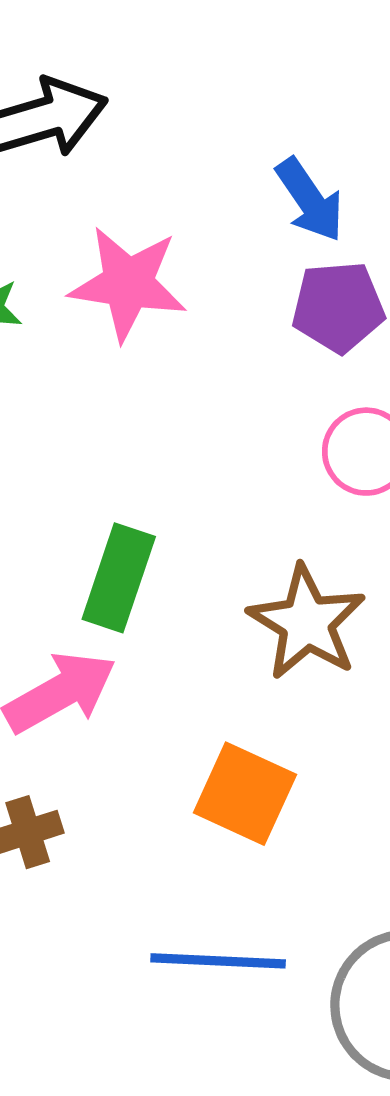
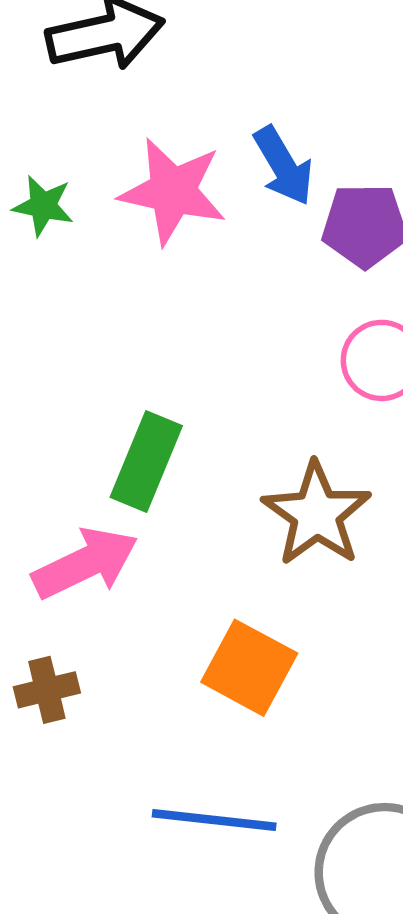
blue arrow: (310, 200) -> (283, 166), moved

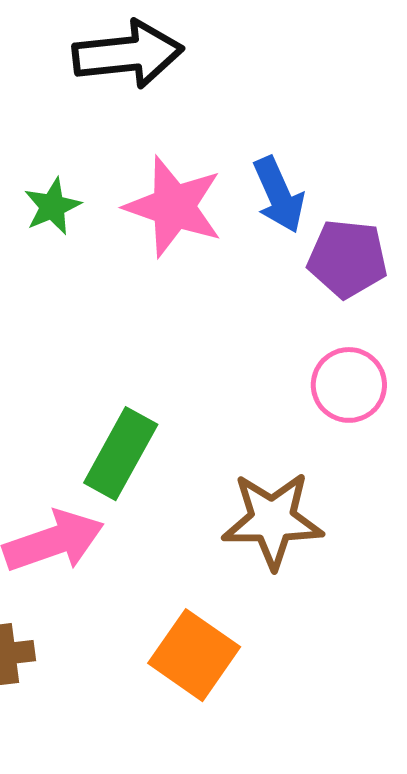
green star: (43, 206) -> (52, 206), turned 30
brown star: (317, 514) -> (273, 520), turned 30

